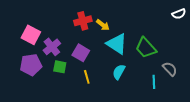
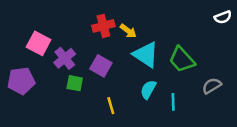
purple pentagon: (31, 65) -> (21, 81), moved
gray semicircle: (170, 69) -> (212, 86), turned -77
yellow line: (87, 77) -> (111, 106), moved
cyan line: (154, 82) -> (173, 102), moved

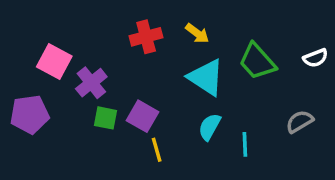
white semicircle: (223, 17) -> (315, 58), moved
yellow arrow: (128, 31) -> (197, 33), moved
green trapezoid: (182, 60) -> (257, 61), moved
purple square: (101, 66) -> (143, 116), moved

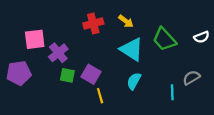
pink square: (54, 61) -> (35, 39), turned -35
cyan line: (245, 144) -> (172, 92), moved

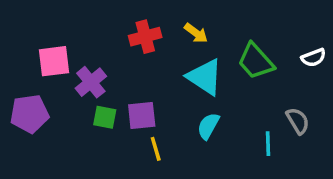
purple square: (91, 74) -> (142, 116), turned -36
gray semicircle: (191, 78) -> (298, 121), turned 90

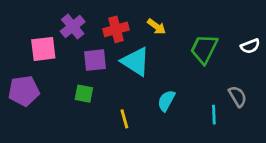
green trapezoid: (256, 61) -> (204, 49), turned 68
cyan triangle: (205, 77) -> (136, 61), moved
purple cross: (91, 82) -> (73, 27), moved
purple square: (142, 116) -> (95, 60), moved

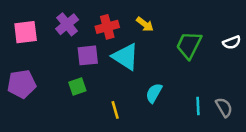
pink square: (43, 49) -> (26, 32), moved
green square: (84, 94) -> (77, 87), turned -30
gray semicircle: (238, 96) -> (224, 107), moved

